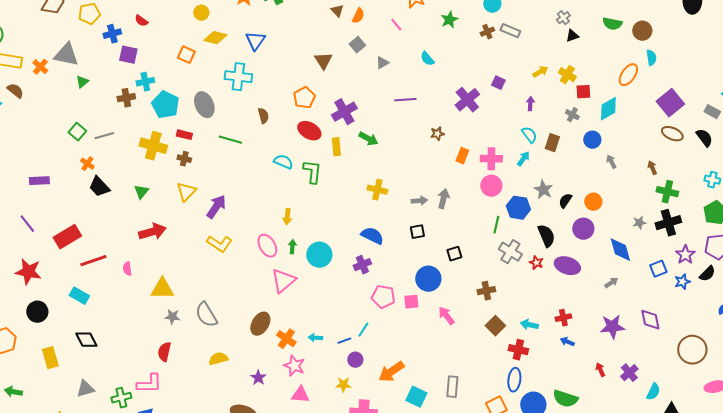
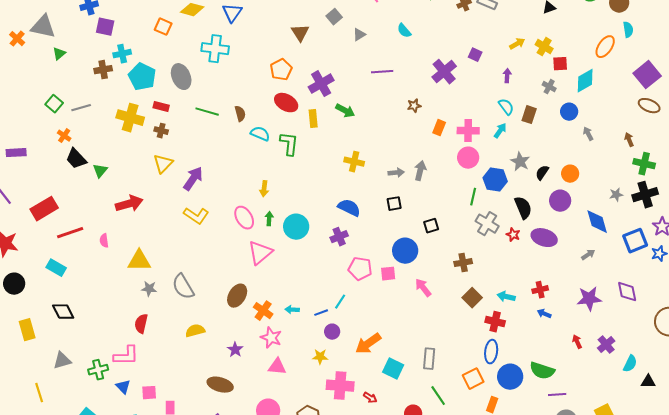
brown semicircle: (263, 116) -> (240, 114), moved
green triangle: (141, 192) -> (100, 171), moved
blue square: (658, 269) -> (635, 241), size x1.4

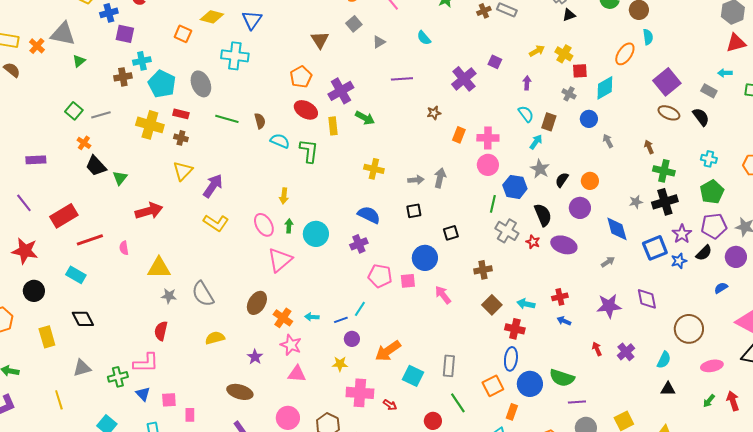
cyan arrow: (500, 131) -> (536, 142), moved
cyan semicircle: (630, 364) -> (664, 360), moved

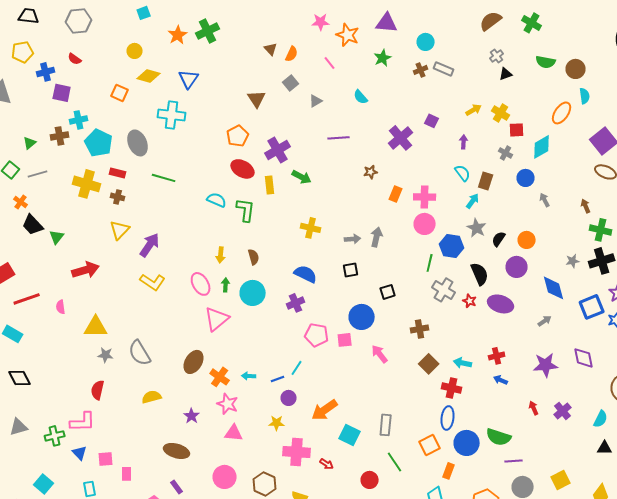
green triangle: (79, 61) -> (30, 143), moved
brown semicircle: (260, 121) -> (254, 257), moved

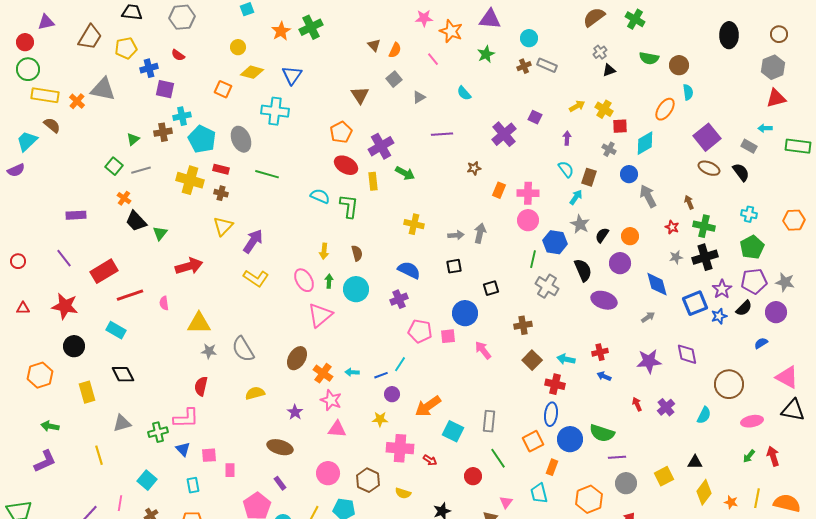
gray arrow: (545, 200) -> (648, 196), size x1.6
red star: (470, 301) -> (672, 227), moved
black triangle: (605, 448) -> (695, 462), moved

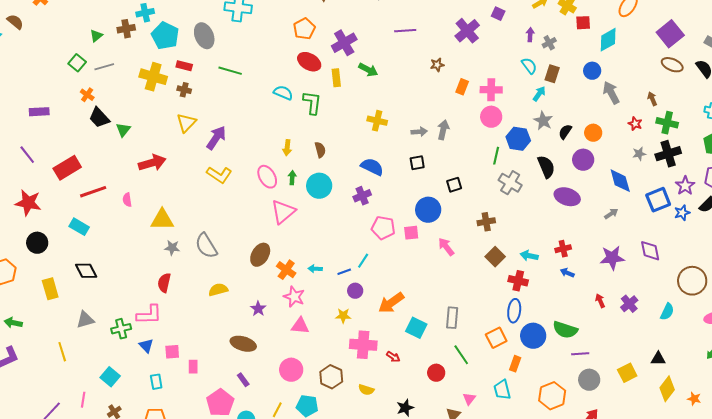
gray cross: (609, 149) -> (549, 43), moved, turned 32

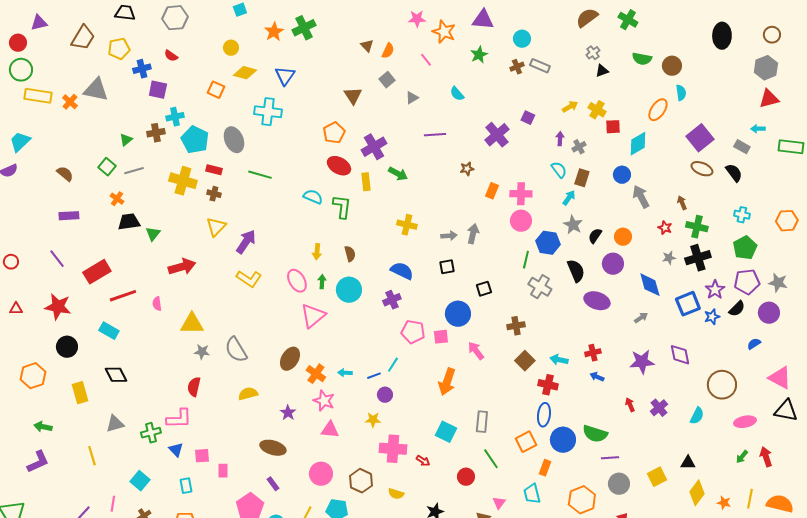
brown semicircle: (15, 22) -> (65, 174), moved
black trapezoid: (99, 118) -> (129, 222), turned 125
orange arrow: (391, 303) -> (447, 382), moved, turned -36

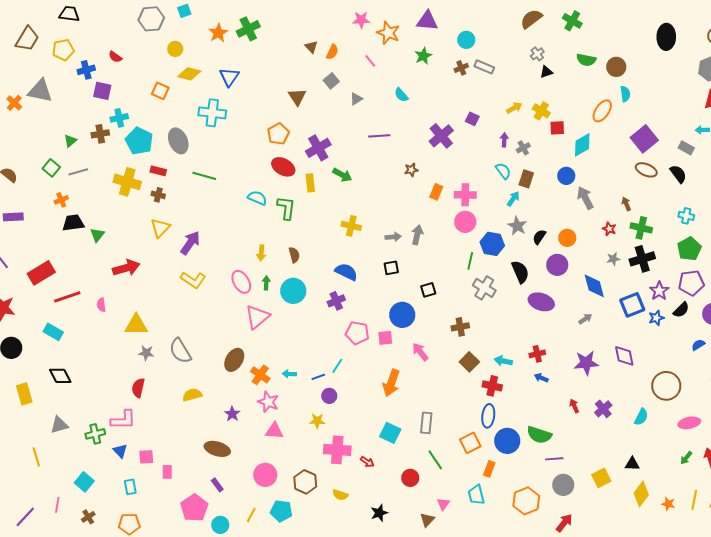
gray hexagon: (175, 18) -> (151, 19), moved
orange cross: (117, 199) -> (61, 200), turned 32

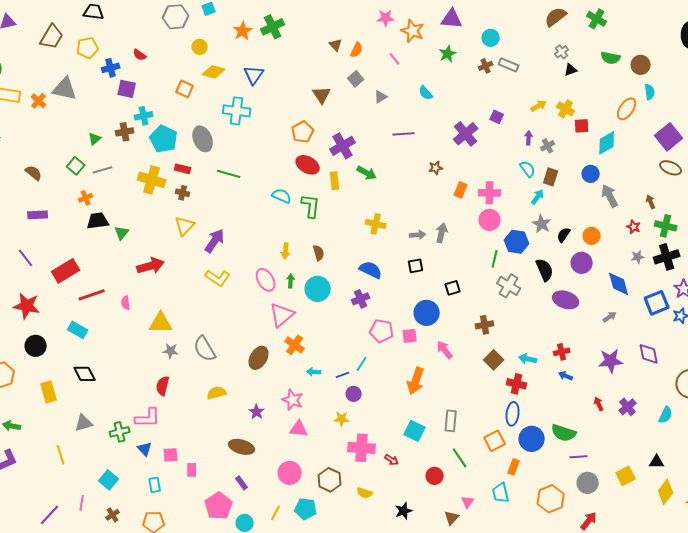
orange cross: (260, 375) -> (295, 345), moved

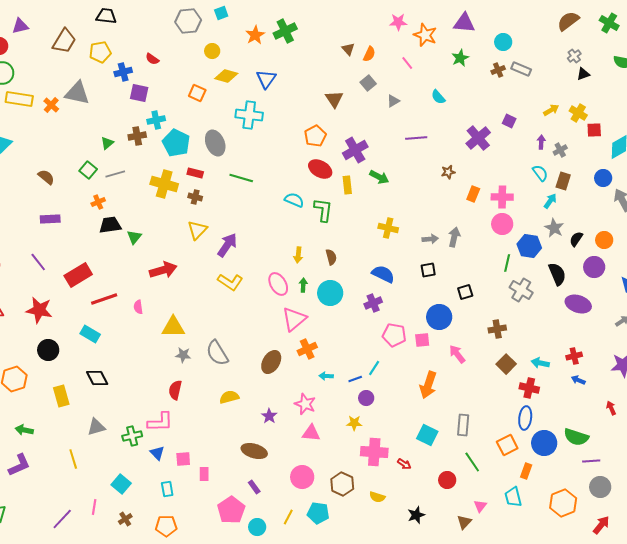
orange cross: (295, 345) -> (307, 349), turned 30

